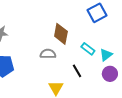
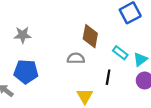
black line: (77, 71) -> (108, 77), turned 40

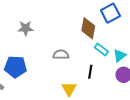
gray star: (23, 35) -> (26, 28), moved
brown diamond: (90, 36) -> (88, 28), moved

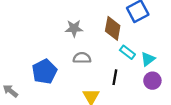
gray star: (26, 28) -> (74, 28), moved
blue pentagon: (15, 67) -> (44, 72), moved, turned -30

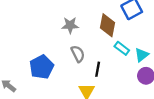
gray semicircle: (82, 58) -> (78, 54), turned 63
black line: (115, 77) -> (98, 69), moved

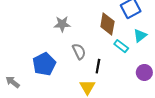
gray star: (70, 25) -> (62, 24), moved
cyan triangle: (142, 55) -> (140, 36), moved

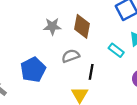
brown diamond: (107, 24) -> (82, 26), moved
gray semicircle: (79, 51) -> (71, 56), turned -84

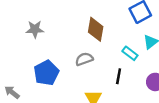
gray star: (52, 26) -> (35, 29), moved
black line: (91, 72) -> (119, 76), moved

